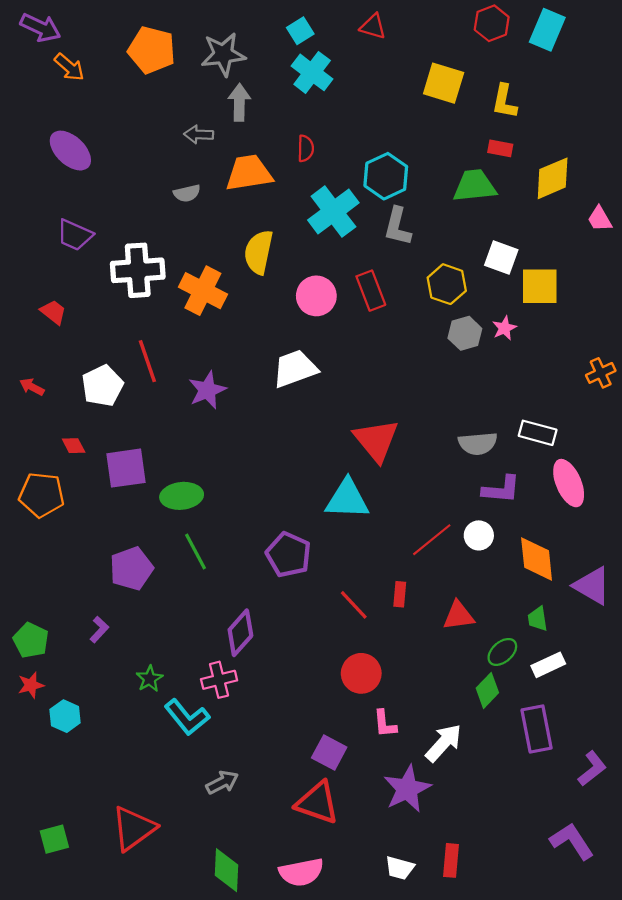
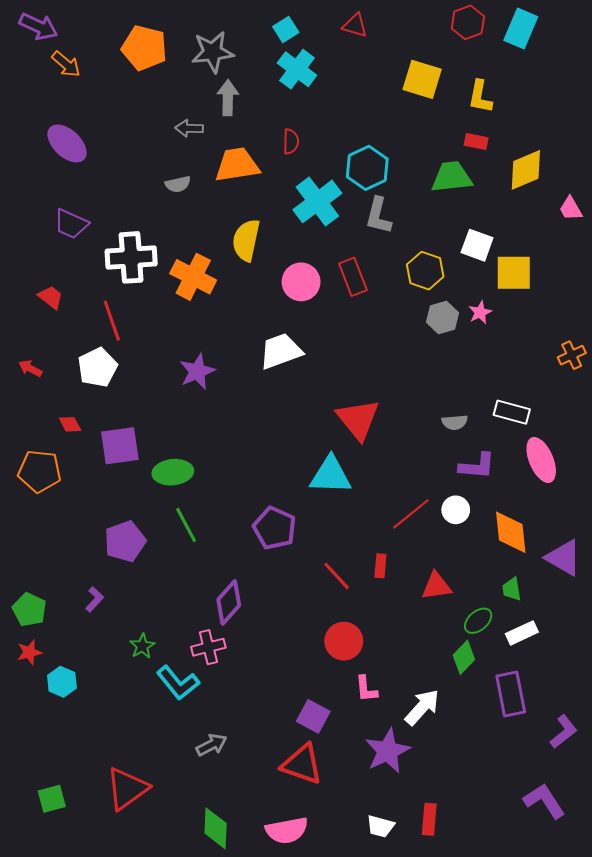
red line: (147, 361) -> (112, 321), moved
gray semicircle: (478, 443) -> (455, 422), size x0.7

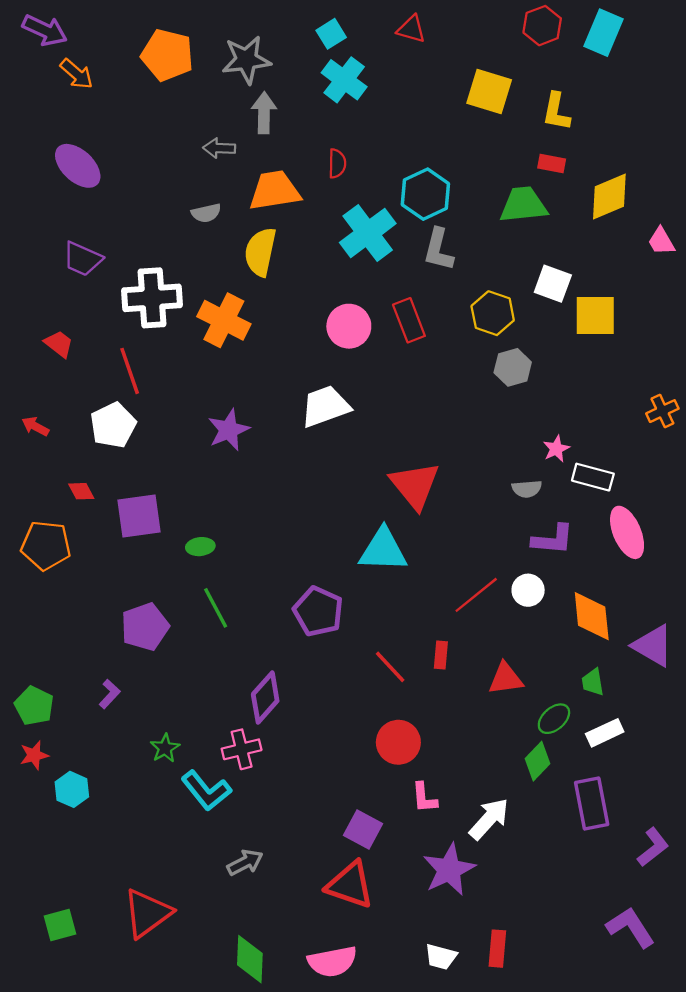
yellow semicircle: (246, 240) -> (260, 252), moved
pink star: (480, 312) -> (556, 449), moved
green ellipse: (173, 472) -> (200, 547), size x0.6

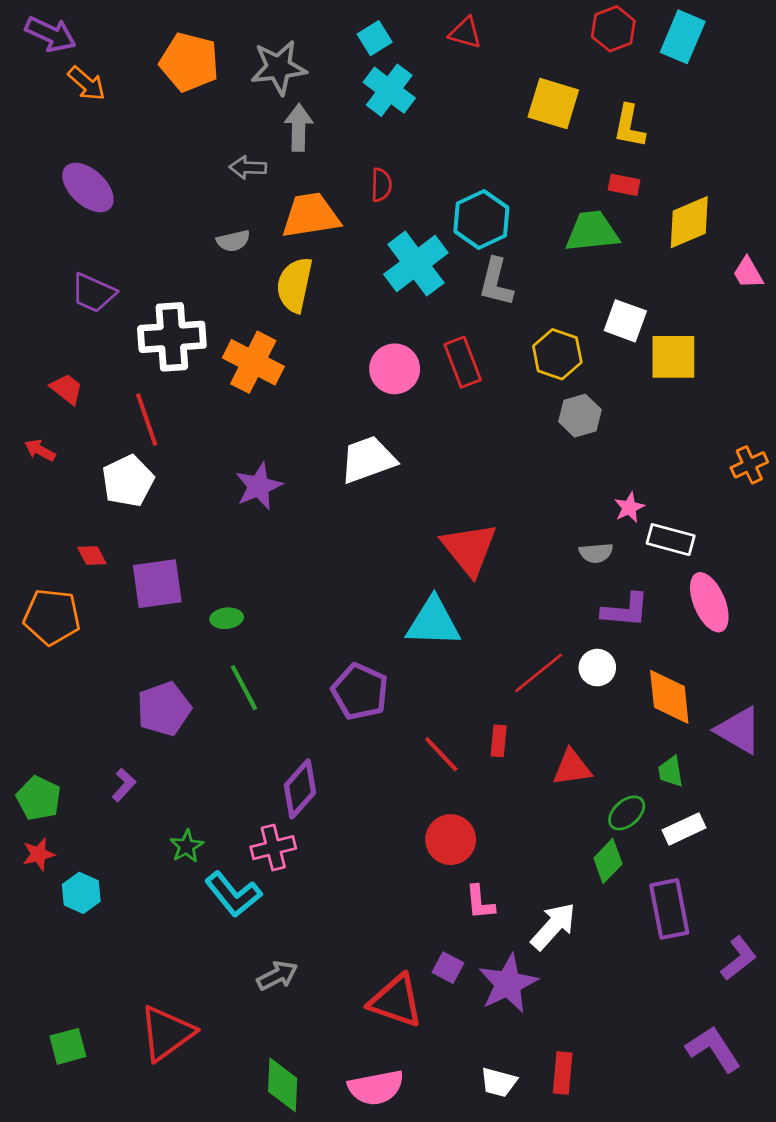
red arrow: (35, 426) -> (40, 450), moved
purple square: (363, 829) -> (448, 968), moved, size x0.7

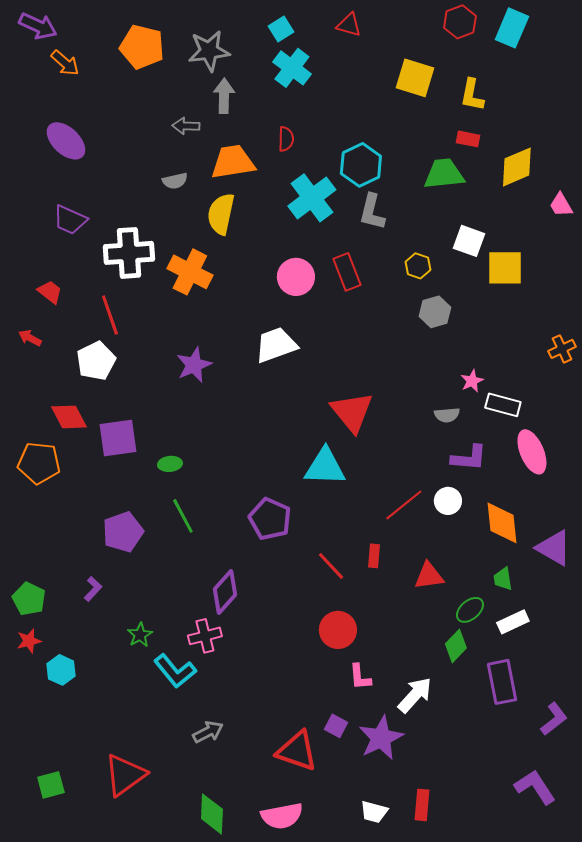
yellow hexagon: (557, 354) -> (418, 266), size x0.7
red diamond: (92, 556) -> (69, 417), size x1.6

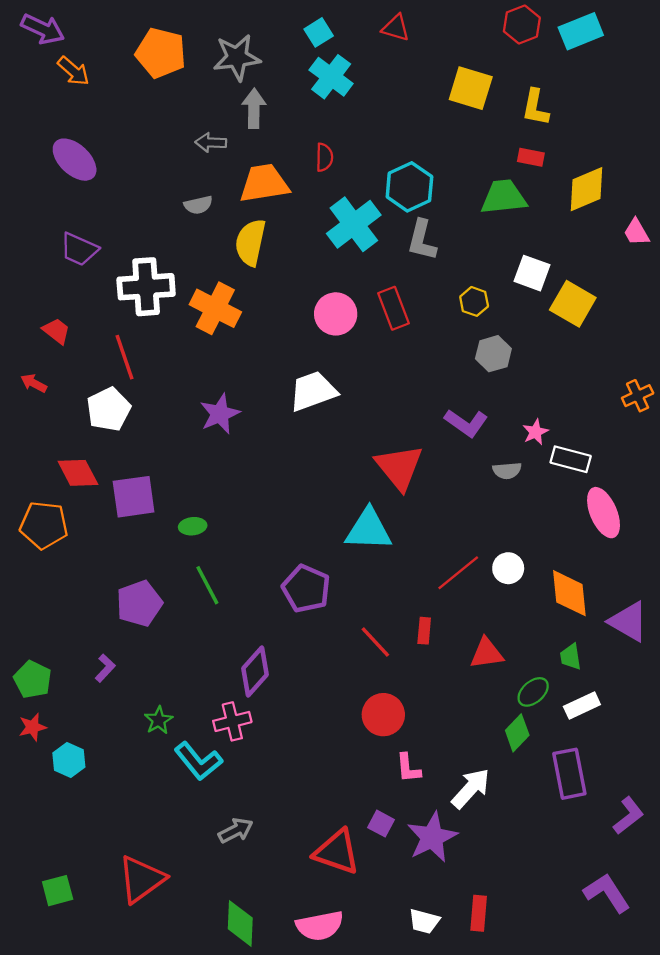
cyan rectangle: (512, 28) -> (581, 31), turned 45
yellow square: (505, 268) -> (573, 304), turned 30
purple L-shape: (469, 458) -> (466, 423), moved, turned 30

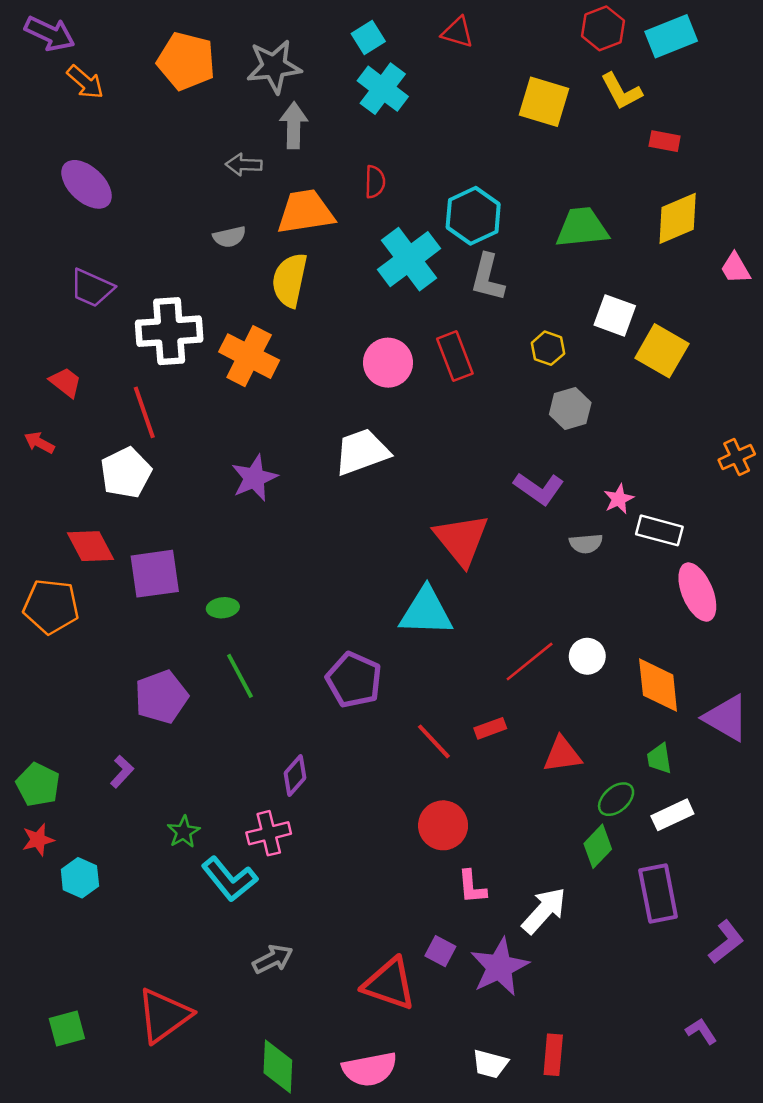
yellow L-shape: (535, 107) -> (621, 91), moved, turned -39
red rectangle: (531, 157) -> (665, 141), moved
red rectangle: (424, 631) -> (490, 728), turned 65
purple diamond: (255, 671) -> (295, 776), size x0.7
purple L-shape: (607, 893) -> (701, 1031), size x0.6

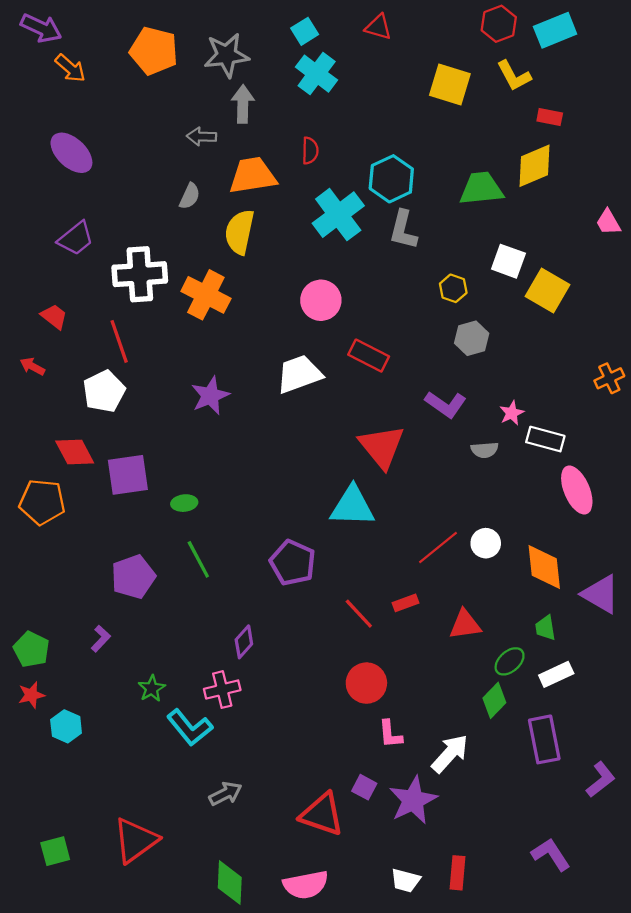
yellow diamond: (678, 218) -> (535, 166), moved
gray semicircle: (229, 237) -> (190, 196), turned -52
purple trapezoid: (92, 288) -> (76, 238), turned -63
red rectangle: (455, 356) -> (369, 356), moved, turned -42
purple L-shape: (701, 1031) -> (551, 854), moved, size x1.5

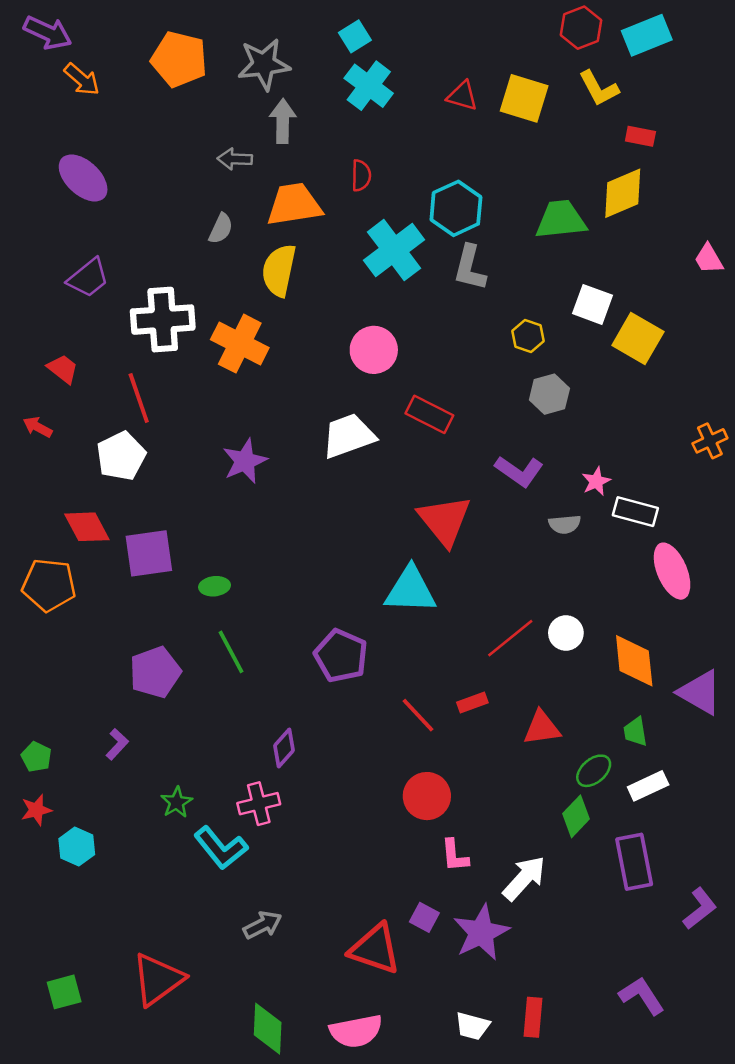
red triangle: (378, 27) -> (462, 96), moved
green pentagon: (31, 649) -> (36, 757), size x0.7

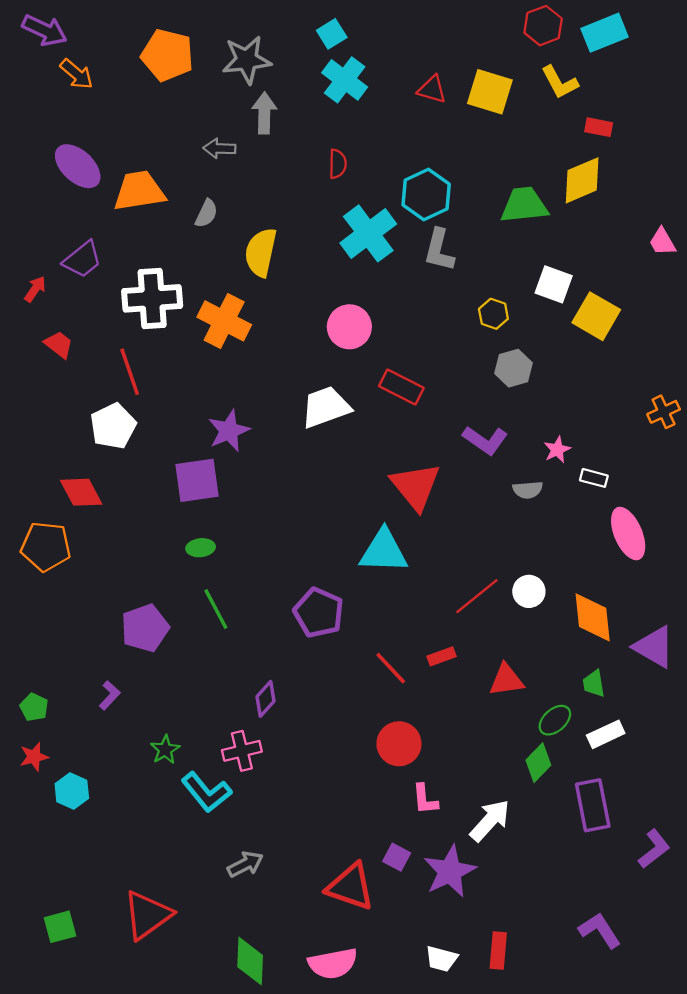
orange trapezoid: (294, 205) -> (139, 191), moved
red arrow: (38, 427) -> (35, 289), moved, turned 96
white rectangle: (635, 512) -> (594, 478), size x0.7
purple square: (149, 553) -> (197, 480), moved

